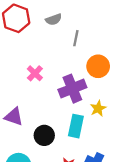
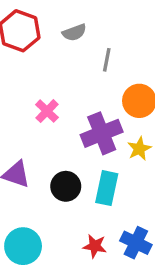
yellow star: (98, 108) -> (139, 149), moved
black circle: (44, 135) -> (66, 186), moved

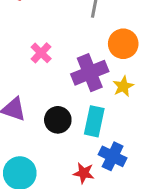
blue cross: (136, 243) -> (113, 156), moved

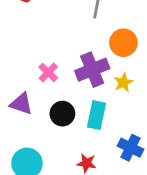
pink cross: (41, 53) -> (48, 72), moved
blue cross: (113, 156) -> (130, 148), moved

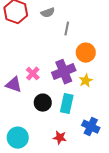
purple triangle: (21, 104) -> (14, 85), moved

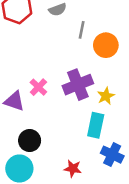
orange circle: (86, 53) -> (106, 45), moved
black circle: (43, 103) -> (30, 141), moved
cyan rectangle: (67, 104) -> (96, 125), moved

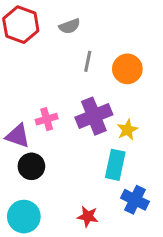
gray line: (82, 30) -> (88, 61), moved
pink cross: (38, 87) -> (47, 119), turned 30
black circle: (30, 141) -> (31, 166), moved

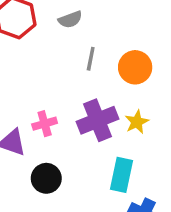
yellow star: (127, 130) -> (137, 122), moved
black circle: (31, 166) -> (46, 178), moved

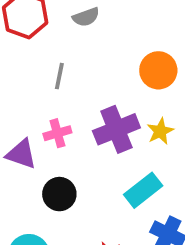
gray line: (91, 59) -> (59, 76), moved
cyan rectangle: (121, 175) -> (143, 190), turned 40

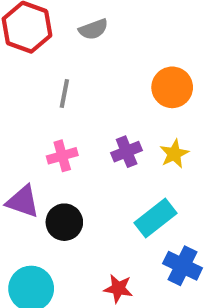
purple cross: (116, 129) -> (127, 152), size x0.6
purple triangle: (21, 154) -> (23, 201), moved

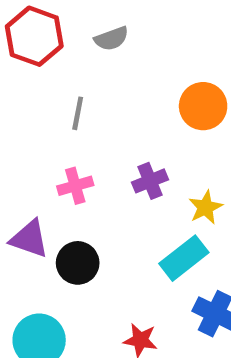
yellow star: (174, 154) -> (205, 207), moved

